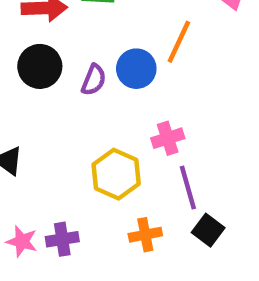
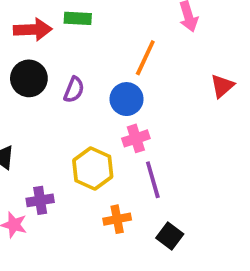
blue circle: (136, 69) -> (127, 99), moved
black square: (208, 230) -> (170, 236), moved
purple cross: (62, 239) -> (40, 200), moved

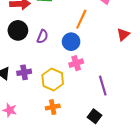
purple line: (153, 180) -> (103, 86), moved
purple cross: (40, 200) -> (24, 72), moved
orange cross: (117, 219) -> (53, 107), moved

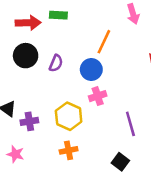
purple cross: (24, 72) -> (29, 121), moved

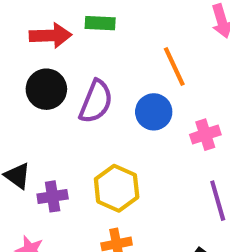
orange line: (104, 42) -> (174, 66), turned -50
purple semicircle: (56, 63) -> (96, 102), size x1.5
pink cross: (98, 96) -> (205, 135), moved

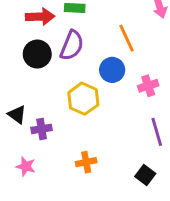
purple semicircle: (96, 102) -> (72, 45), moved
yellow hexagon: (117, 188) -> (83, 99), moved

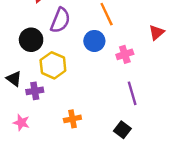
black circle: (37, 54) -> (31, 40), moved
yellow hexagon: (83, 99) -> (53, 65), moved

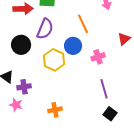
yellow hexagon: (53, 65) -> (54, 60), moved
pink star: (21, 123) -> (16, 105), moved
black square: (122, 130) -> (110, 114), moved

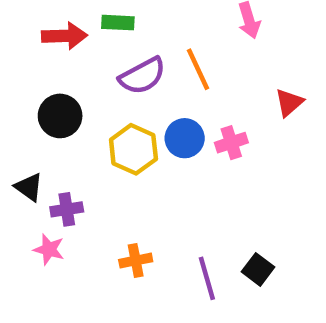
purple semicircle: (45, 29) -> (142, 76), moved, turned 40
blue circle: (73, 46) -> (185, 138), moved
purple line: (104, 89) -> (207, 278), moved

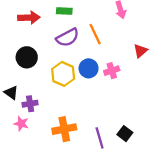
green rectangle: (118, 23) -> (64, 11), moved
orange cross: (136, 261) -> (64, 129), size x1.5

